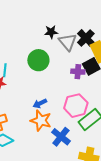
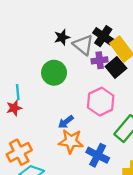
purple cross: (78, 72) -> (100, 60), moved
pink hexagon: (76, 106) -> (101, 102), moved

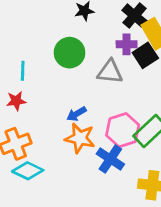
gray triangle: (83, 45) -> (110, 72), moved, turned -40
pink hexagon: (101, 102) -> (123, 130), moved
red star: (14, 108) -> (16, 101), moved

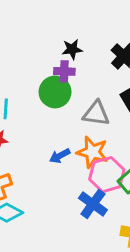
purple cross: (127, 44) -> (64, 71), moved
orange star: (80, 138) -> (92, 152), moved

